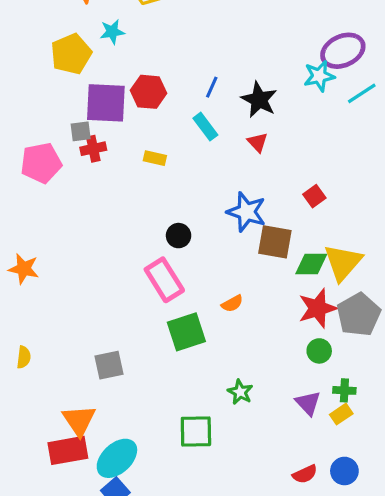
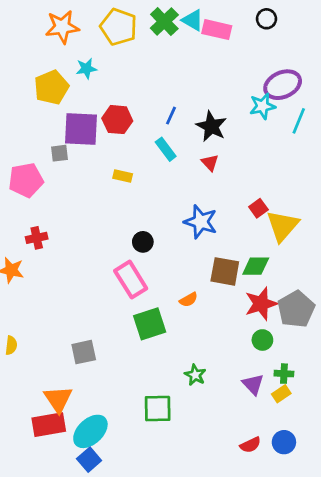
cyan line: (362, 93) -> (299, 121), turned -35
red cross: (93, 149) -> (37, 238), moved
brown square: (275, 242) -> (225, 271), moved
yellow triangle: (343, 262) -> (283, 226), moved

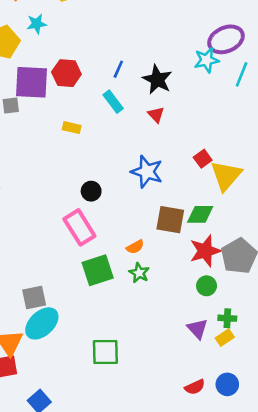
green star: (195, 375) -> (139, 273), moved
cyan ellipse: (90, 431) -> (42, 323), moved

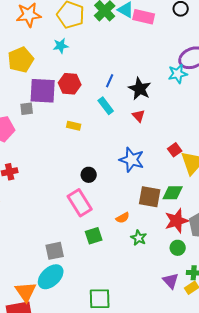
cyan star: (37, 24) -> (61, 46), moved
green square: (98, 270) -> (94, 236), size x0.7
green star: (139, 273) -> (139, 238), moved
gray square: (34, 297) -> (55, 251), moved

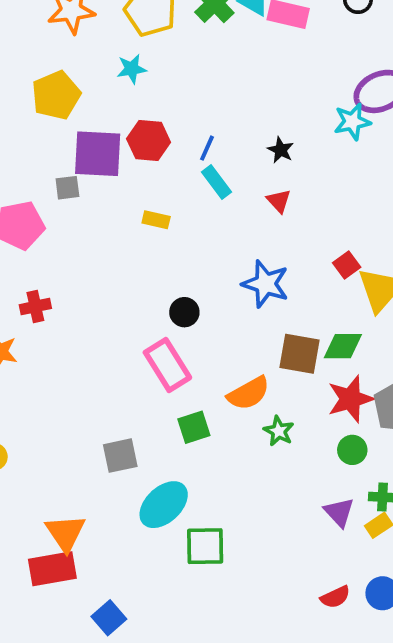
blue line: (110, 81) -> (207, 148), moved
black star: (140, 89) -> (281, 150), size x0.6
orange semicircle: (123, 218) -> (249, 393), size x1.6
cyan ellipse: (51, 277) -> (164, 505), moved

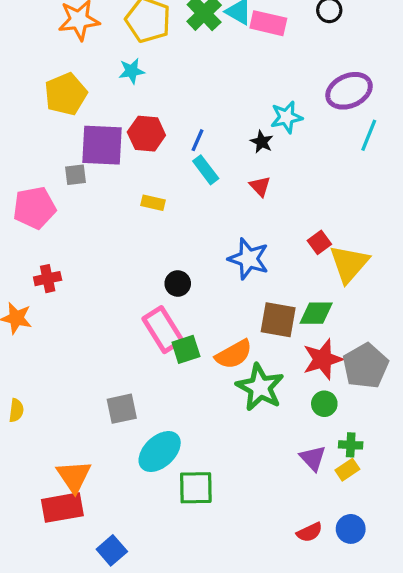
cyan star: (352, 122) -> (286, 117), moved
green square: (194, 427) -> (186, 349), moved
green star: (279, 431) -> (260, 387), size x1.8

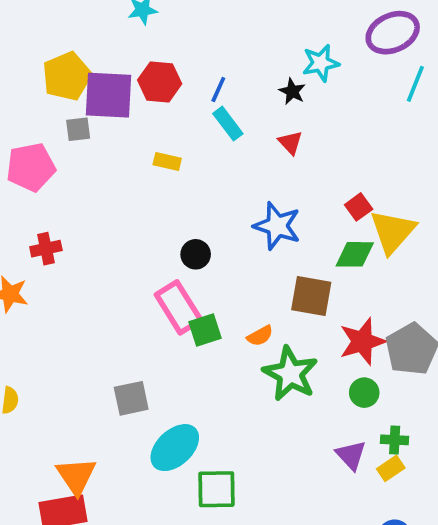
yellow pentagon: (66, 94) -> (67, 76), moved
green diamond: (316, 313) -> (355, 254), moved
orange semicircle: (234, 354) -> (260, 336), size x0.6

